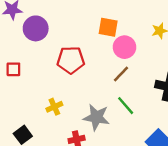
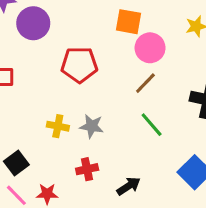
yellow cross: (54, 107) -> (58, 126), turned 35
gray star: (96, 117) -> (92, 126), moved, size x0.7

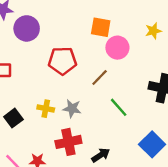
brown line: (145, 83) -> (100, 77), moved
black square: (16, 163) -> (13, 118), moved
red cross: (87, 169) -> (68, 142), size x1.5

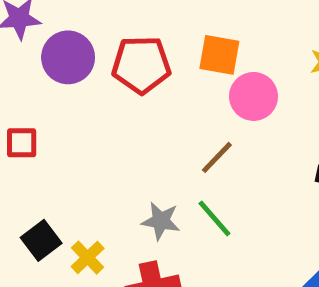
red pentagon: (62, 61) -> (141, 65), moved
green line: (119, 107) -> (214, 218), moved
yellow cross: (46, 109) -> (88, 258), moved, turned 35

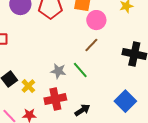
brown line: (217, 157) -> (91, 45), moved

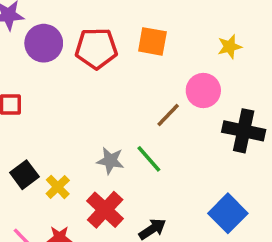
pink circle: (96, 20) -> (203, 91), moved
red cross: (55, 99) -> (105, 210), turned -35

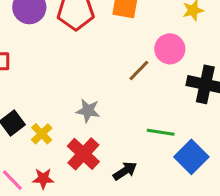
green line: (149, 159) -> (161, 132), moved, turned -40

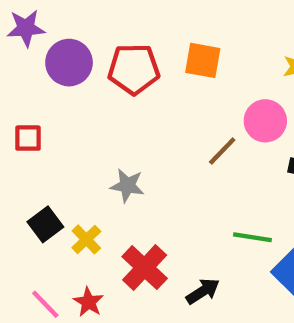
gray star: (88, 111) -> (127, 186), moved
red star: (43, 179) -> (88, 302), turned 30

